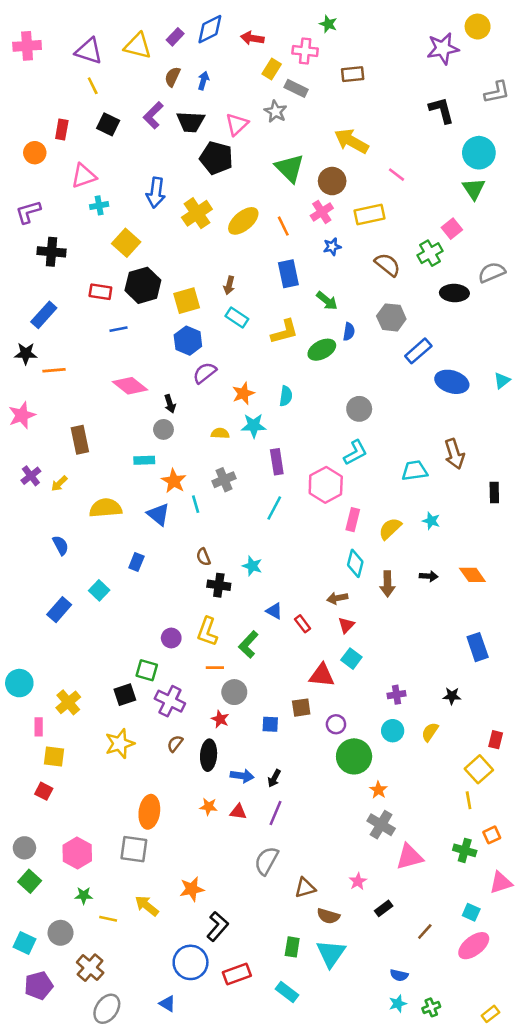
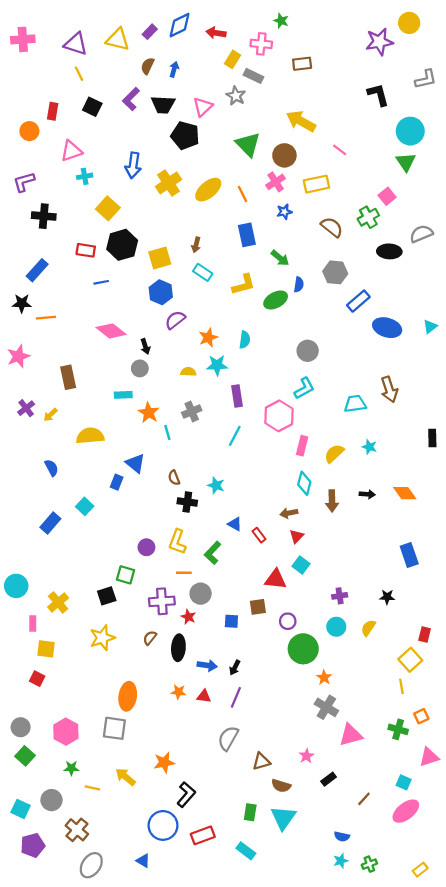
black rectangle: (494, 493) -> (432, 438), moved
blue triangle: (158, 514) -> (135, 463), moved
purple cross: (170, 701) -> (162, 601), moved, turned -30

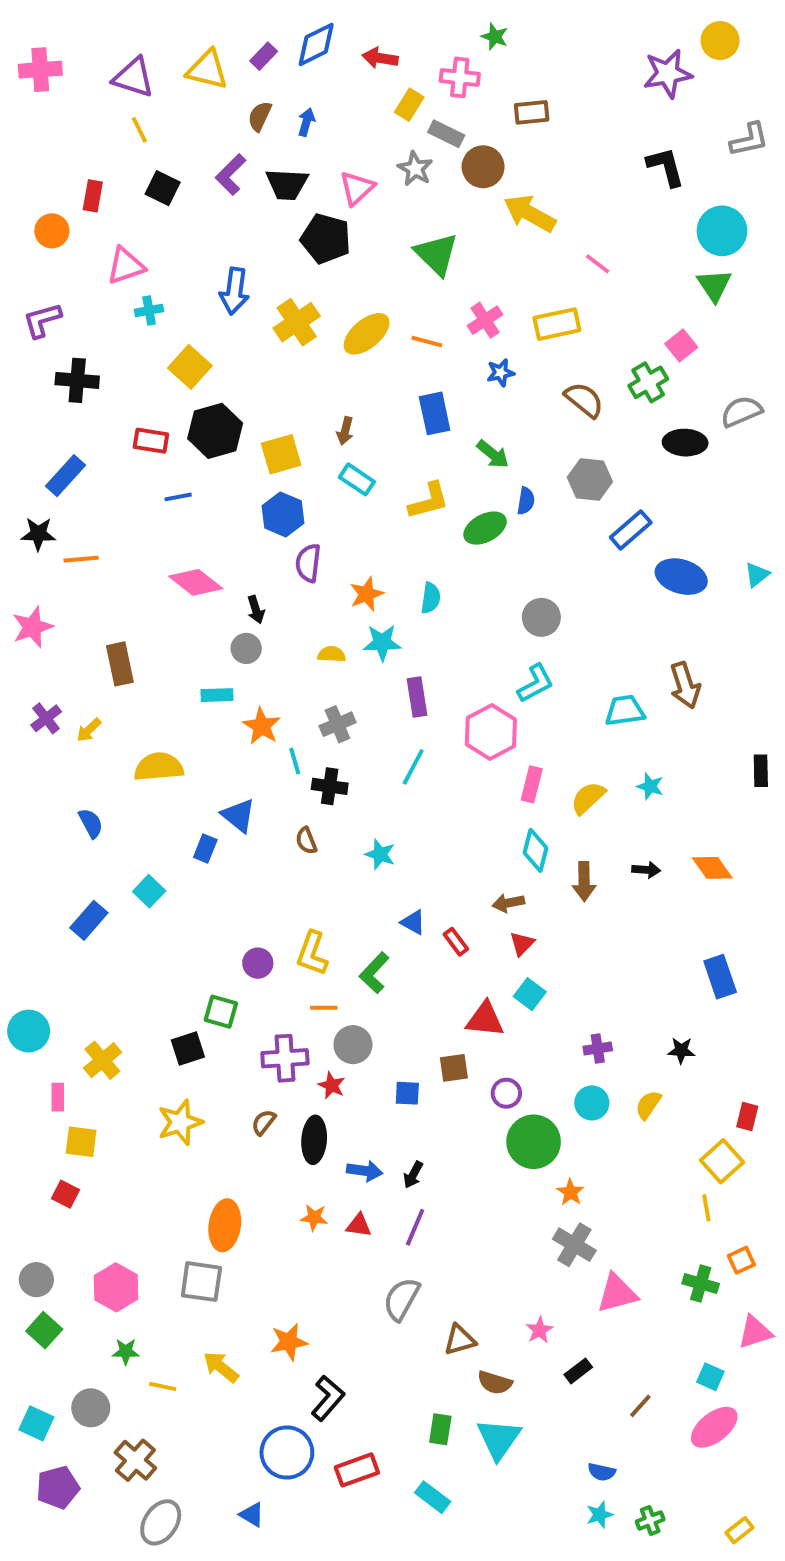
brown circle: (284, 155) -> (483, 167), moved
orange line: (242, 194) -> (427, 342), turned -49
purple semicircle: (175, 320) -> (308, 563), turned -45
black cross: (187, 502) -> (330, 786), moved

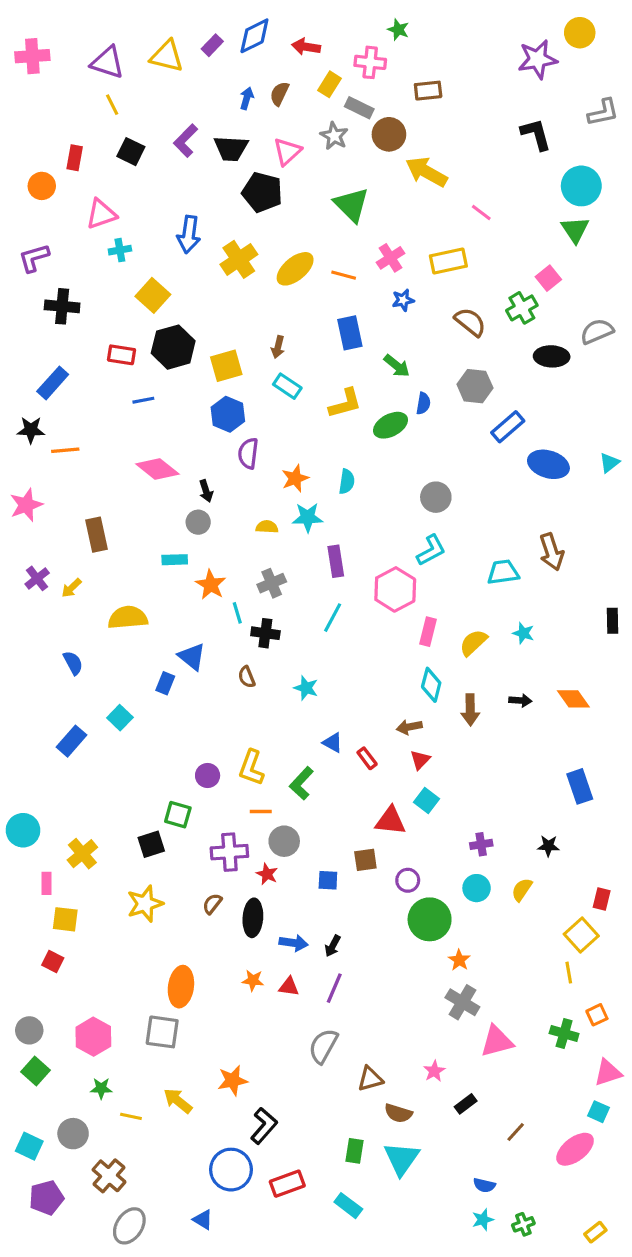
brown semicircle: (260, 116) -> (279, 94), moved
cyan square: (710, 1377) -> (598, 1112), moved

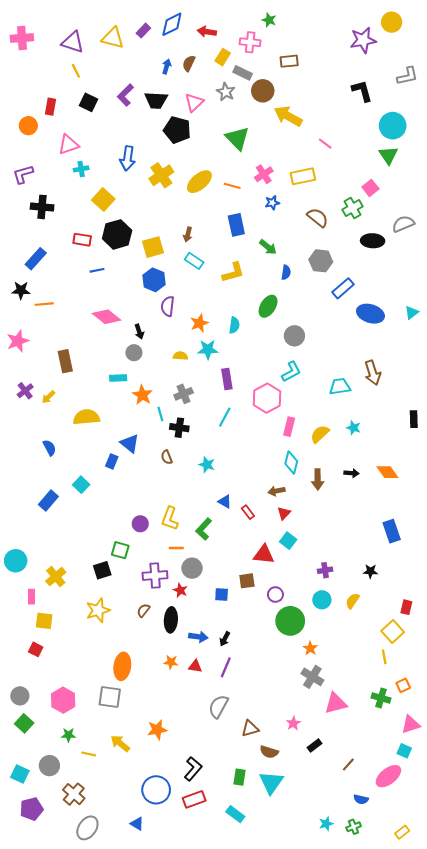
green ellipse: (390, 425) -> (268, 306), moved, turned -30
black L-shape: (264, 1126) -> (193, 769), moved
blue semicircle: (484, 1185) -> (361, 799), moved

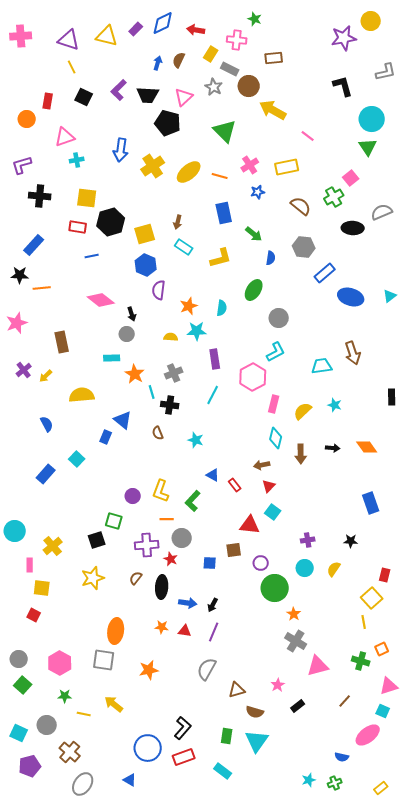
yellow square: (103, 200) -> (87, 198), moved, turned -35
orange star: (157, 730) -> (149, 670), moved
brown line: (348, 765) -> (345, 701), moved

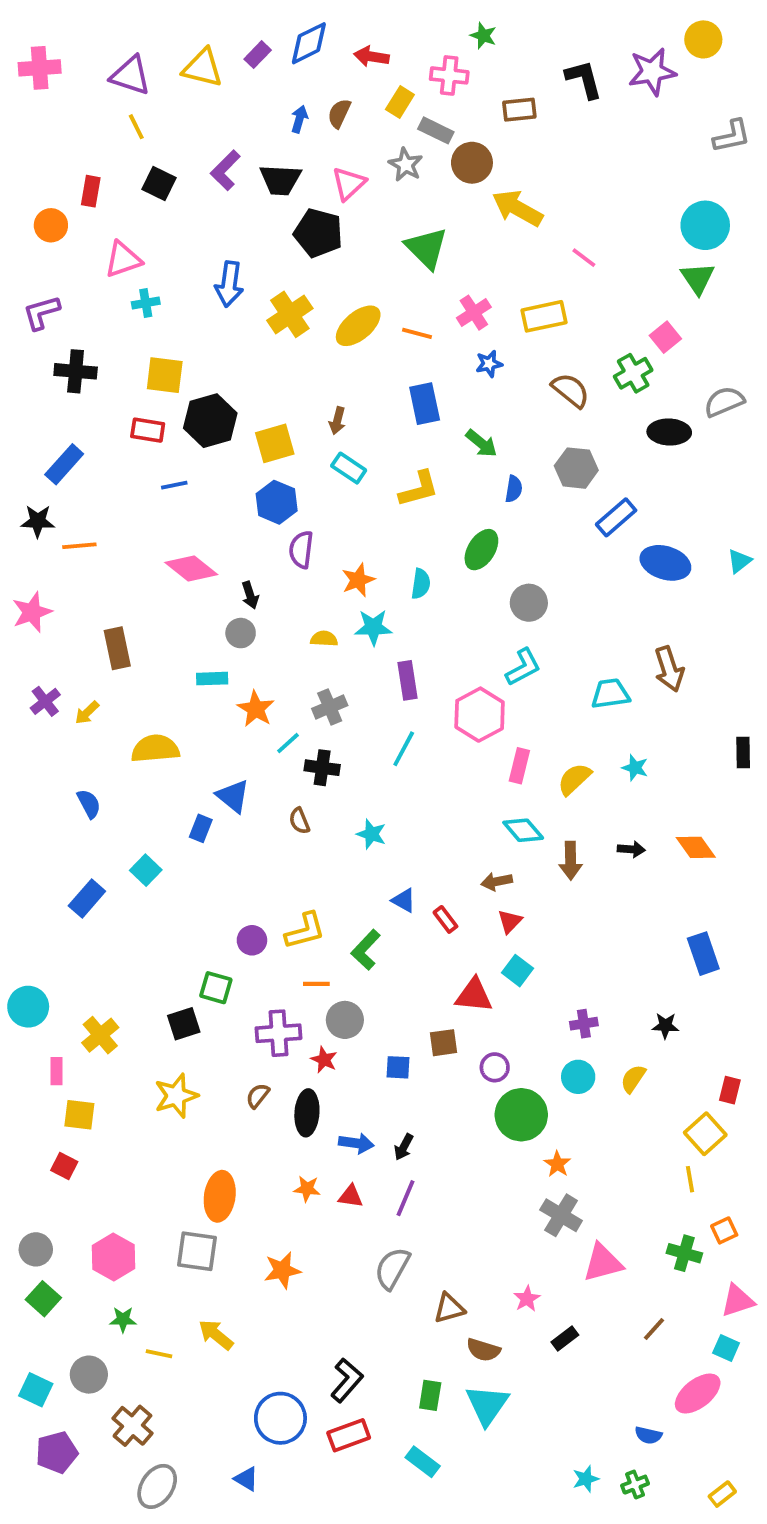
black L-shape: (343, 86) -> (584, 79), moved
cyan line: (152, 392) -> (288, 743), turned 64
cyan diamond: (276, 438) -> (523, 830), turned -55
yellow L-shape: (161, 491) -> (305, 931), turned -125

